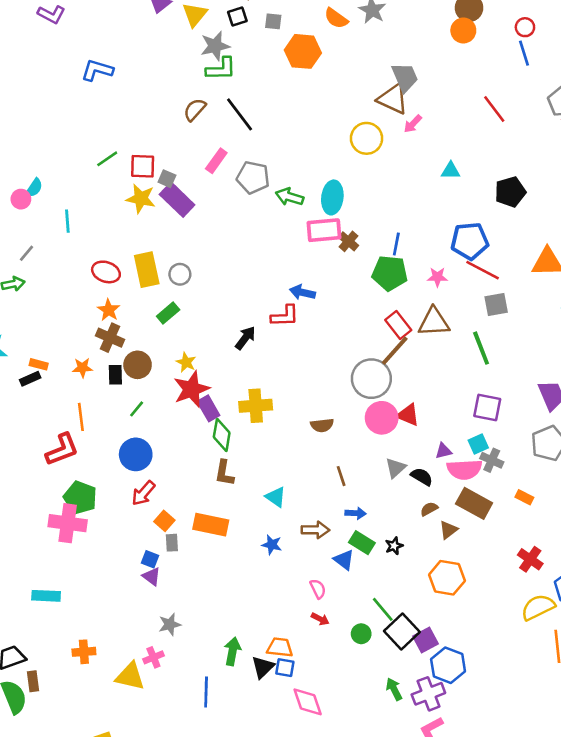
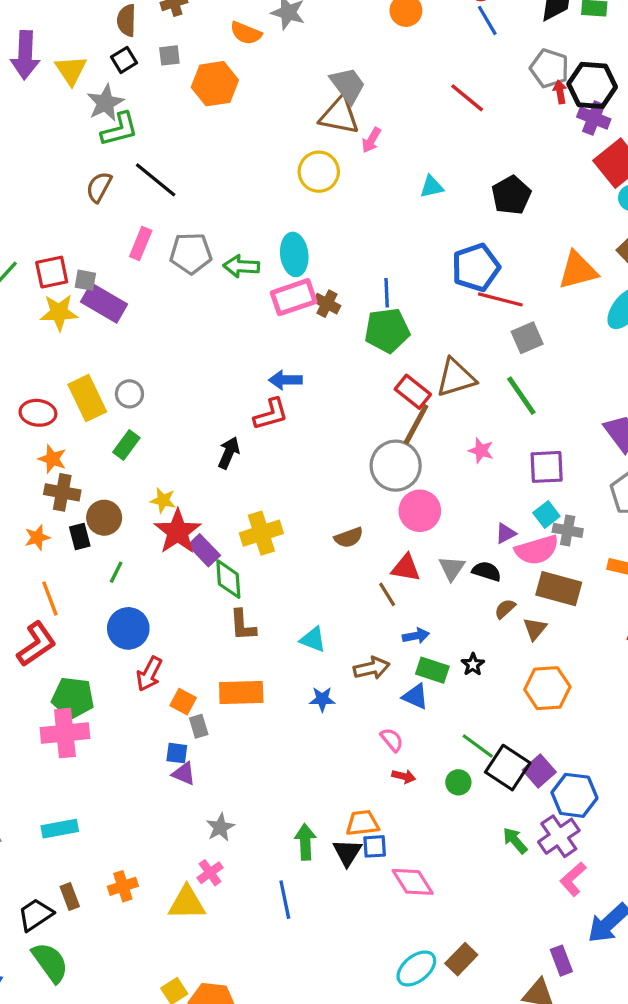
pink star: (437, 277) -> (481, 451), moved, turned 30
red triangle: (408, 415) -> (406, 568), moved
brown rectangle: (33, 681) -> (70, 897), moved

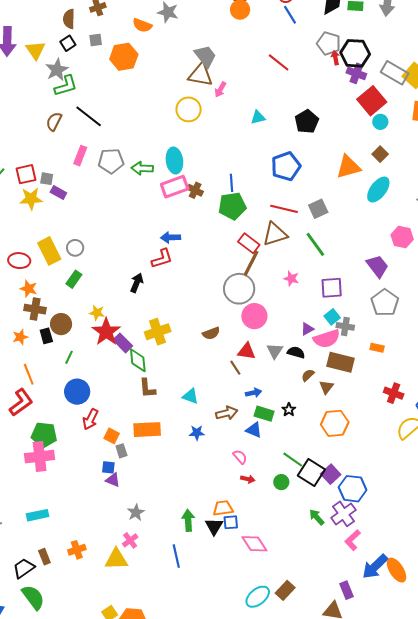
red line: (500, 299) -> (284, 209), moved
purple rectangle: (104, 303) -> (58, 192), size x0.6

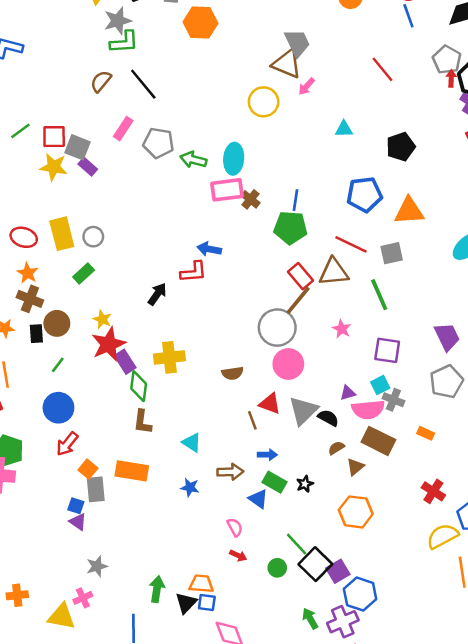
orange triangle: (348, 167) -> (409, 211), moved
gray square: (47, 179) -> (77, 147), size x1.5
gray triangle: (275, 351) -> (303, 411), size x1.5
gray rectangle: (121, 451) -> (96, 489), size x1.5

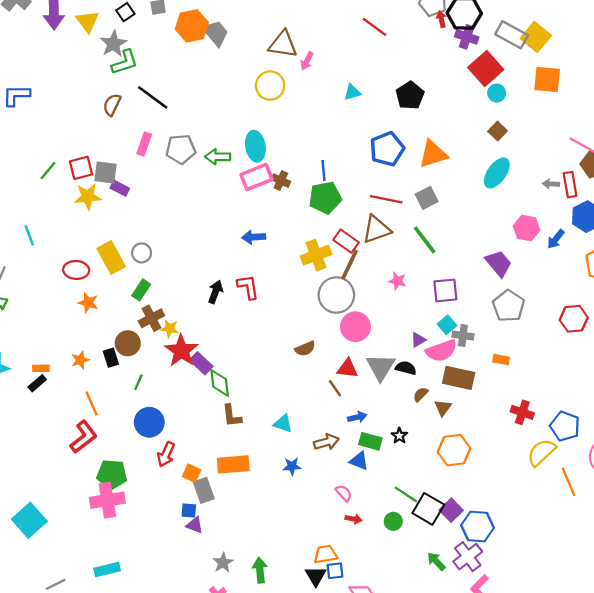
gray trapezoid: (297, 43) -> (216, 33), moved
red L-shape: (194, 272) -> (248, 287), moved, turned -80
brown cross: (30, 299) -> (151, 318), moved, turned -35
yellow cross: (169, 357) -> (316, 255), moved
green arrow: (157, 589) -> (260, 570), moved

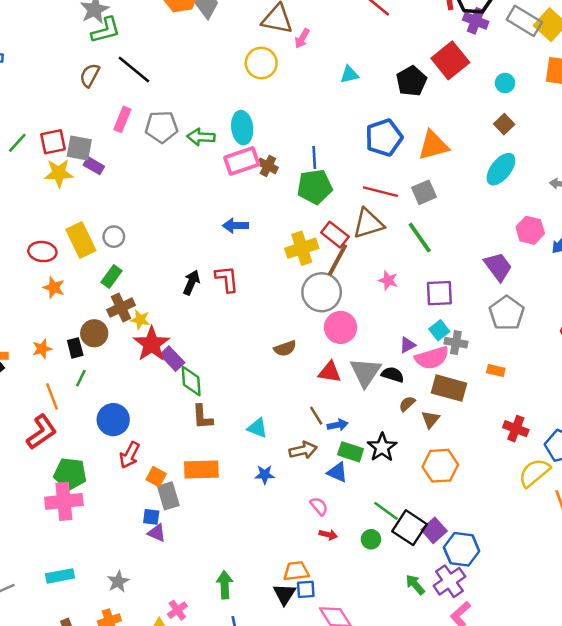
red square: (486, 68) -> (450, 60), moved
green line: (138, 382) -> (81, 378), moved
brown line: (335, 388) -> (316, 416), moved
black star: (399, 436) -> (382, 447), size x1.6
gray star: (223, 563) -> (118, 582), moved

